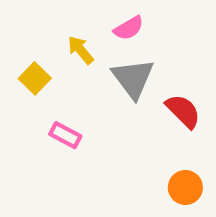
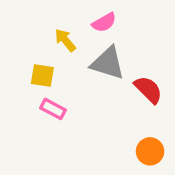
yellow square: (35, 78) -> (42, 75), moved, turned -35
gray triangle: (133, 78) -> (108, 63), turned -36

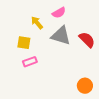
red semicircle: (148, 90) -> (87, 40), moved
pink rectangle: (53, 109) -> (30, 62), turned -48

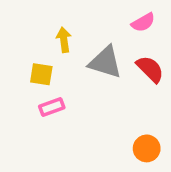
pink semicircle: (59, 13) -> (143, 22), moved
yellow arrow: (37, 23) -> (64, 40), turned 32

